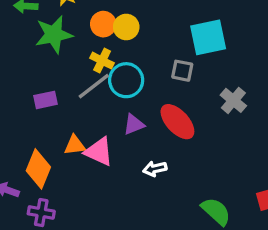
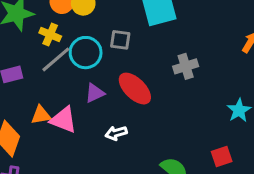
yellow cross: (102, 61) -> (50, 34), moved
gray square: (182, 71) -> (120, 40), moved
gray cross: (233, 100) -> (186, 66), turned 35

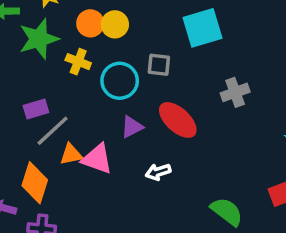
gray line: (56, 59) -> (53, 131), moved

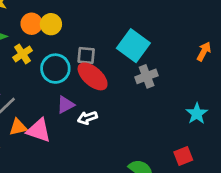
cyan square: (203, 28) -> (133, 46), moved, turned -36
yellow cross: (78, 62) -> (23, 54), turned 36
red ellipse: (178, 120) -> (93, 76), moved
white arrow: (158, 172) -> (87, 118), moved

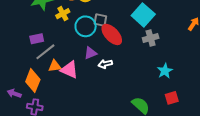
gray square: (86, 55) -> (100, 20), moved
cyan star: (197, 114) -> (165, 71), moved

